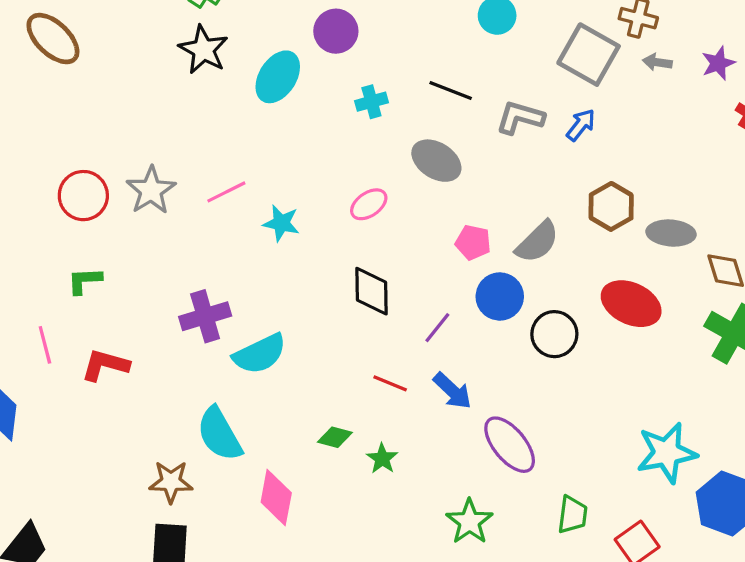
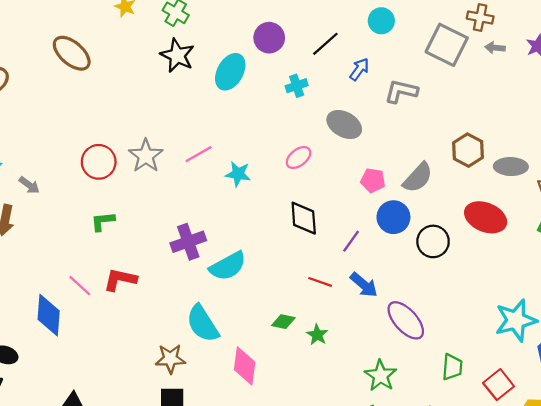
black line: (451, 91) -> (325, 44), moved, turned -60
blue arrow: (581, 125) -> (359, 69), moved
pink line: (45, 345) -> (80, 286), moved, turned -30

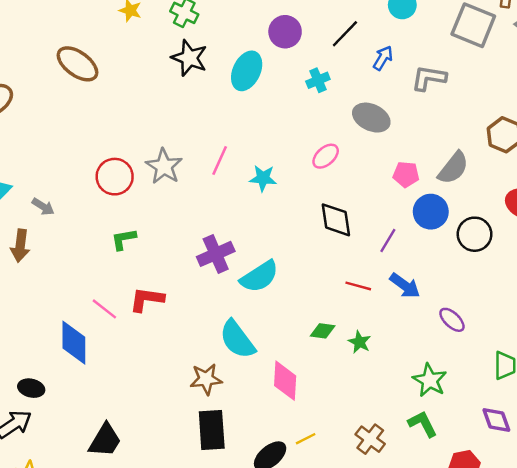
pink line: (199, 154) -> (220, 160), turned -32
purple ellipse: (406, 320) -> (452, 320), size x0.6

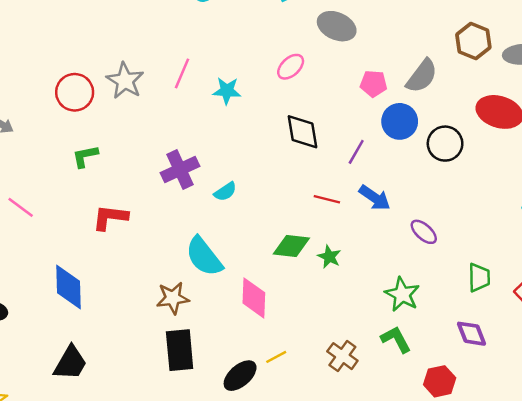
cyan semicircle: (259, 277) -> (225, 192), size x0.6
pink line: (104, 309) -> (21, 207), moved
green diamond: (323, 331) -> (291, 246), size x1.4
blue diamond: (74, 343) -> (68, 287), moved

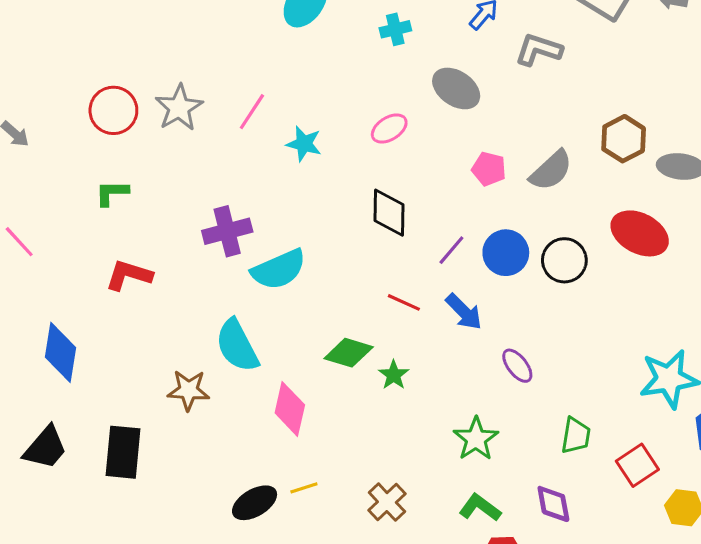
blue circle: (400, 121) -> (506, 253), moved
cyan semicircle: (225, 192) -> (279, 269), size x1.8
green L-shape: (396, 339) -> (480, 508), moved, turned -36
black rectangle: (180, 350) -> (123, 452), moved

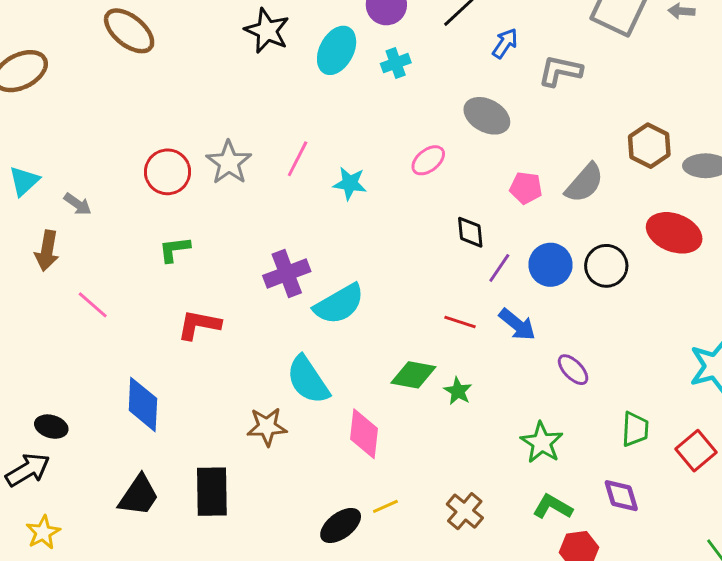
cyan cross: (395, 29) -> (396, 63), moved
black diamond: (389, 213) -> (470, 232), moved, size x0.7

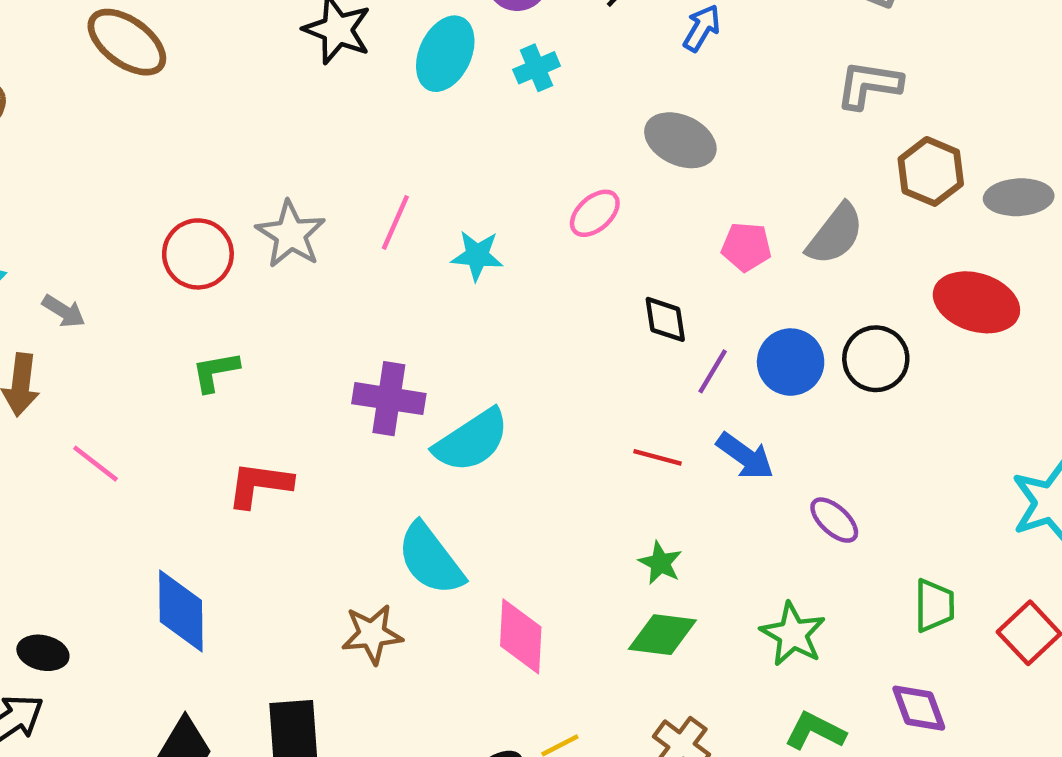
gray L-shape: (560, 71) -> (869, 85), moved
purple cross: (287, 274) -> (389, 399), turned 33
green diamond: (413, 375) -> (662, 635), moved

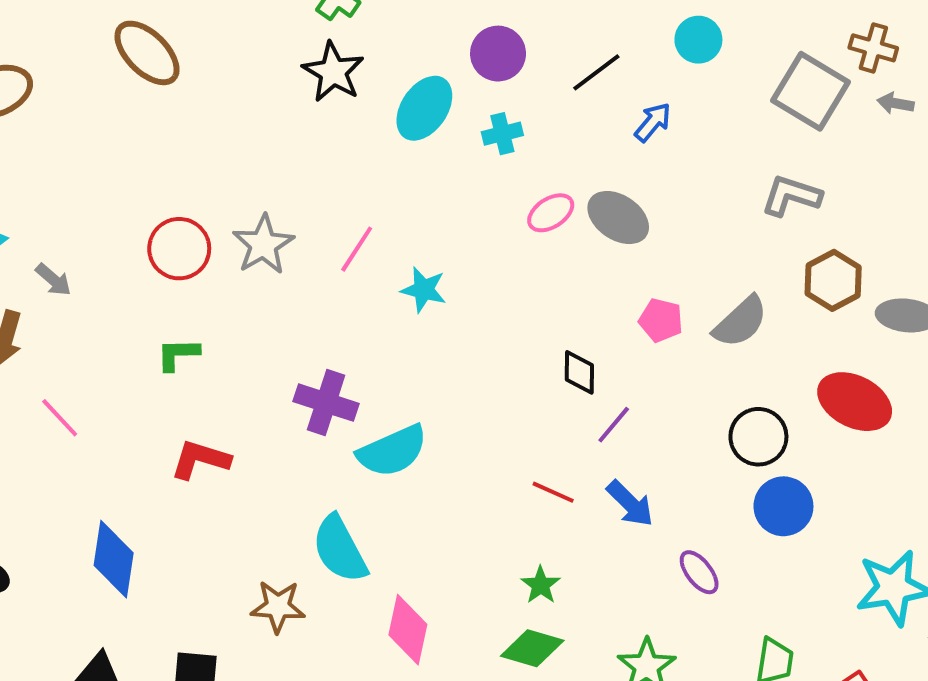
pink ellipse: (595, 213) -> (551, 213), moved
blue circle: (791, 362) -> (783, 506), moved

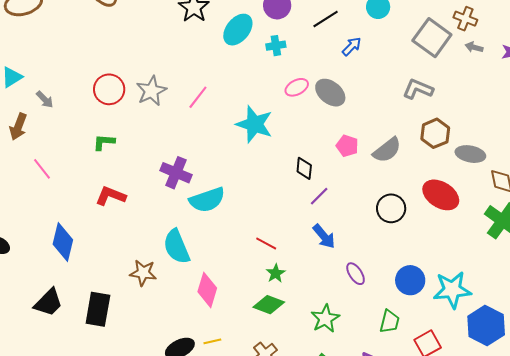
cyan star: (424, 290) -> (254, 124), moved, size x1.6
red line: (553, 492) -> (266, 243), moved
blue circle: (783, 506) -> (410, 280), moved

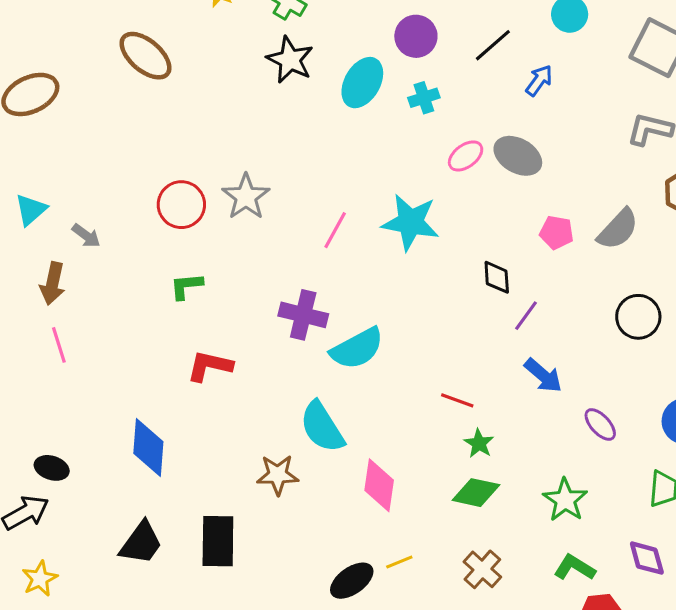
pink line: (198, 97) -> (335, 230), moved
pink line: (42, 169) -> (59, 345), moved, turned 30

